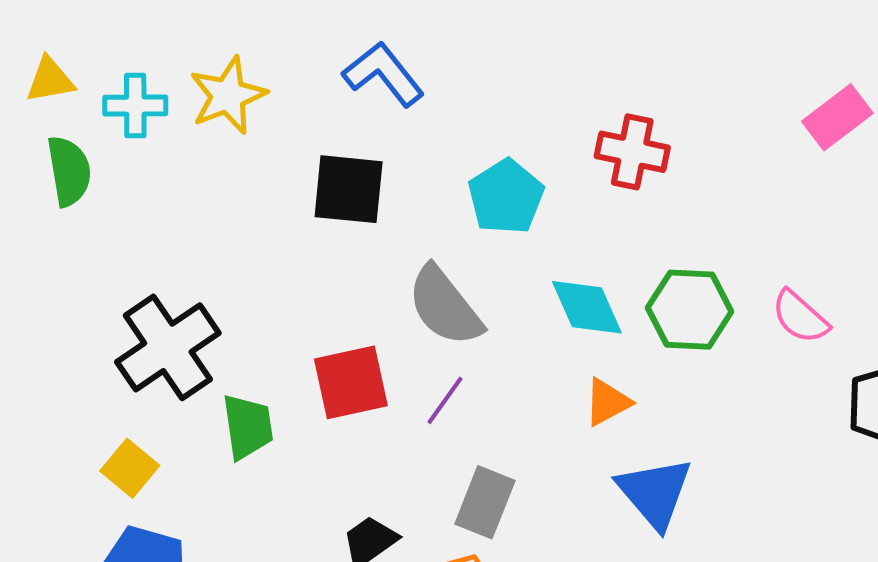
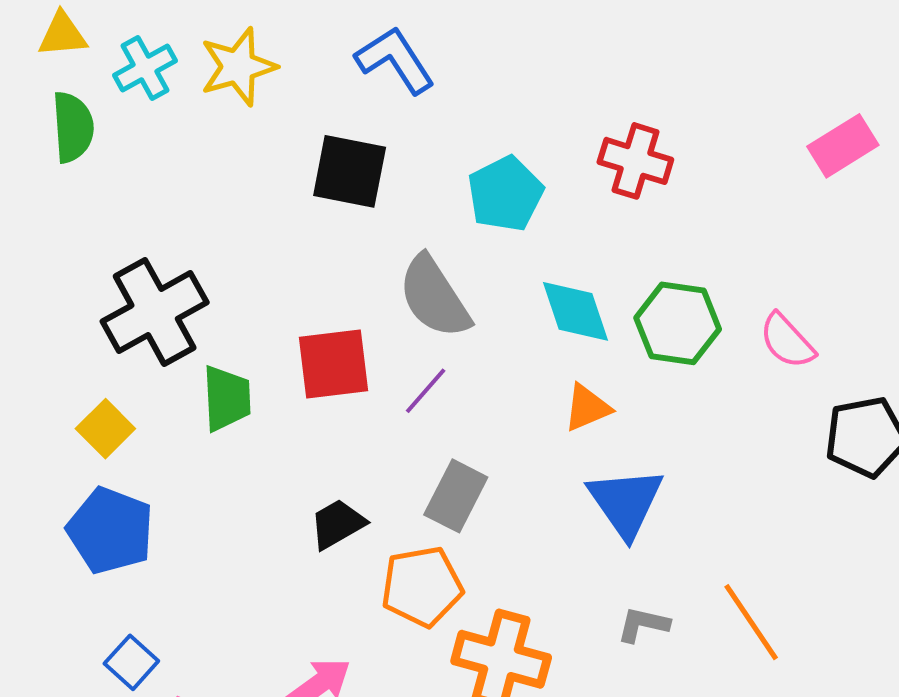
cyan cross: (135, 106) -> (145, 68), turned -34

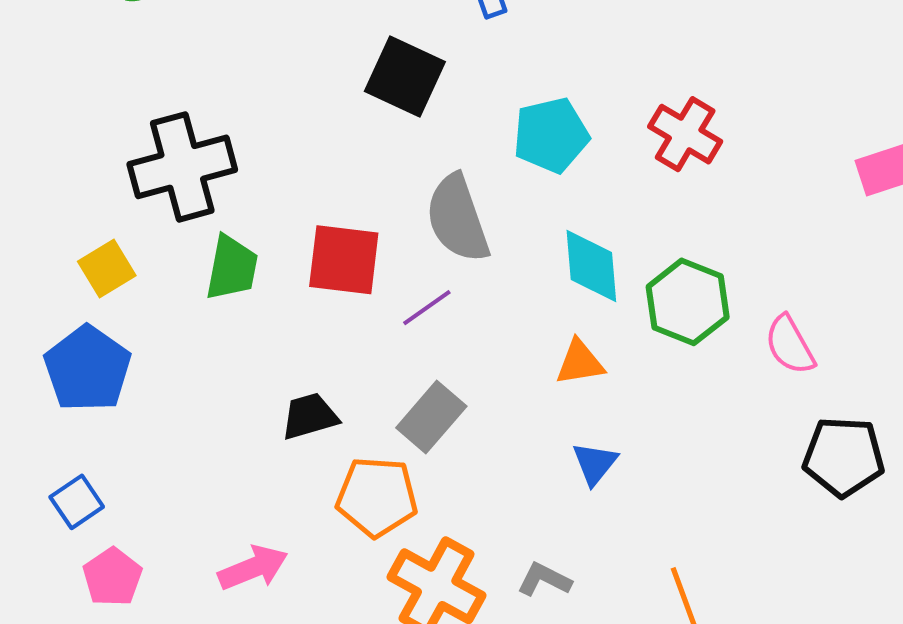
blue triangle: (626, 502) -> (595, 463), size x0.6
gray L-shape: (643, 624) -> (544, 580), moved

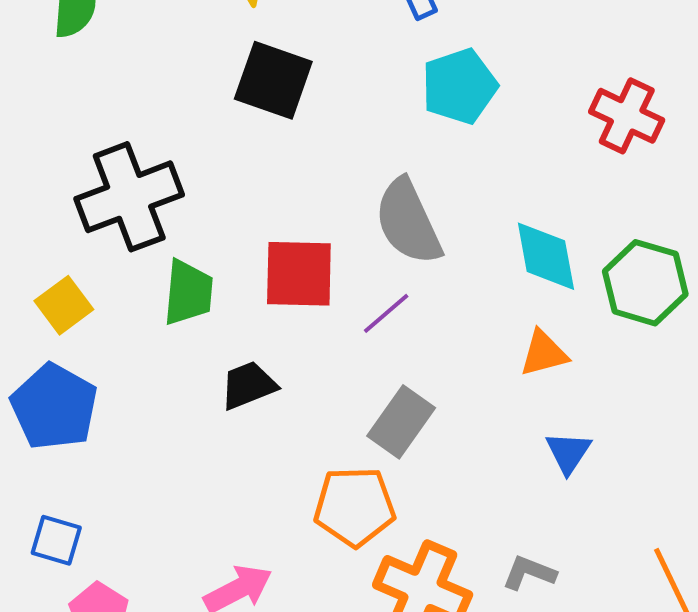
black square: (405, 76) -> (273, 80), moved
cyan pentagon: (551, 135) -> (459, 86), moved
black trapezoid: (310, 416) -> (248, 385), moved
blue square: (77, 502) -> (56, 540), turned -34

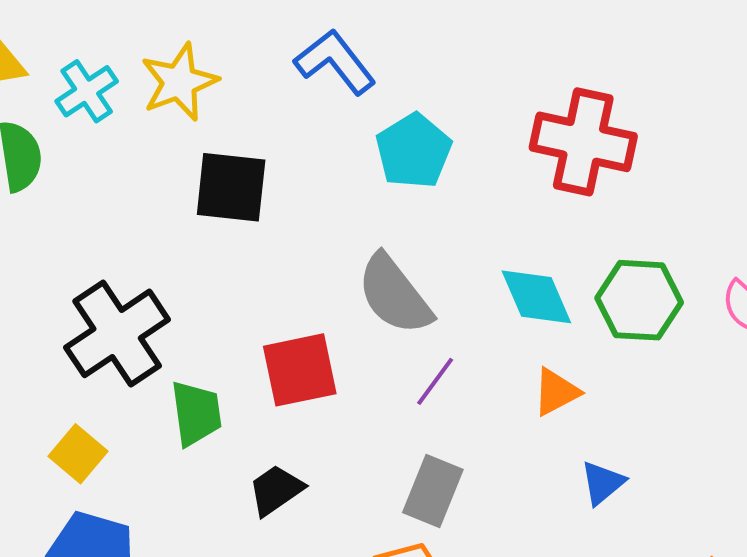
red cross: (627, 116) -> (583, 142), size x1.4
purple line: (386, 313) -> (435, 381), moved
blue triangle: (568, 452) -> (603, 483), turned 30

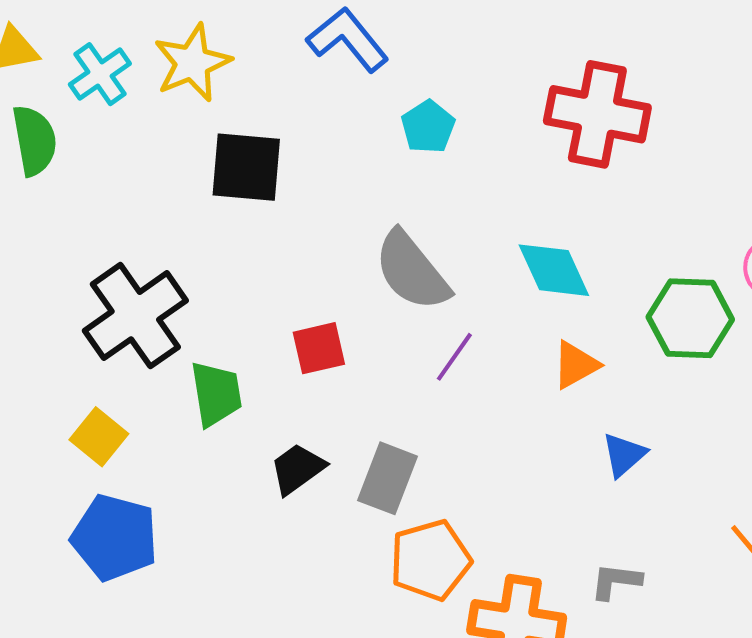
cyan pentagon: (414, 151) -> (428, 127), size x0.7
green hexagon: (639, 300) -> (690, 318), moved
red square: (300, 370) -> (319, 348), size x0.7
gray rectangle: (433, 491) -> (387, 478), moved

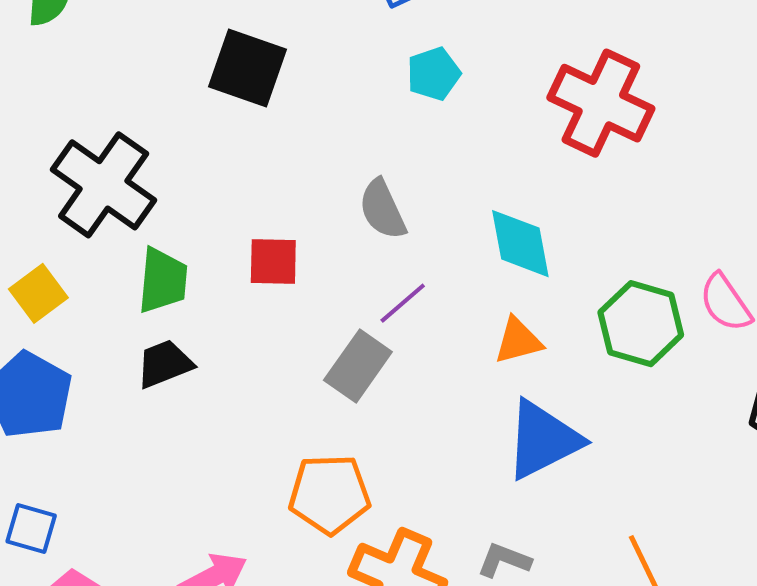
gray semicircle: (412, 271) -> (382, 209), size x0.7
black cross: (135, 316) -> (104, 185), turned -34
blue triangle: (624, 455) -> (543, 440), size x1.8
black trapezoid: (297, 469) -> (165, 364), moved
gray rectangle: (387, 478) -> (358, 366), moved

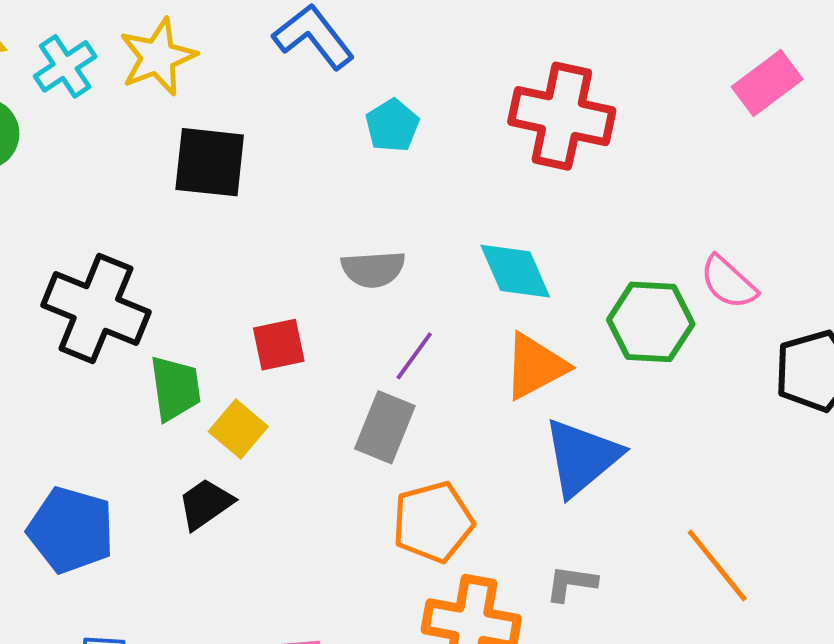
gray semicircle: (382, 209) -> (373, 269), turned -56
yellow square: (38, 293) -> (238, 429), moved
orange triangle: (518, 341) -> (535, 366), size x1.4
black trapezoid: (165, 364) -> (206, 504), moved
orange pentagon: (329, 494) -> (433, 522), moved

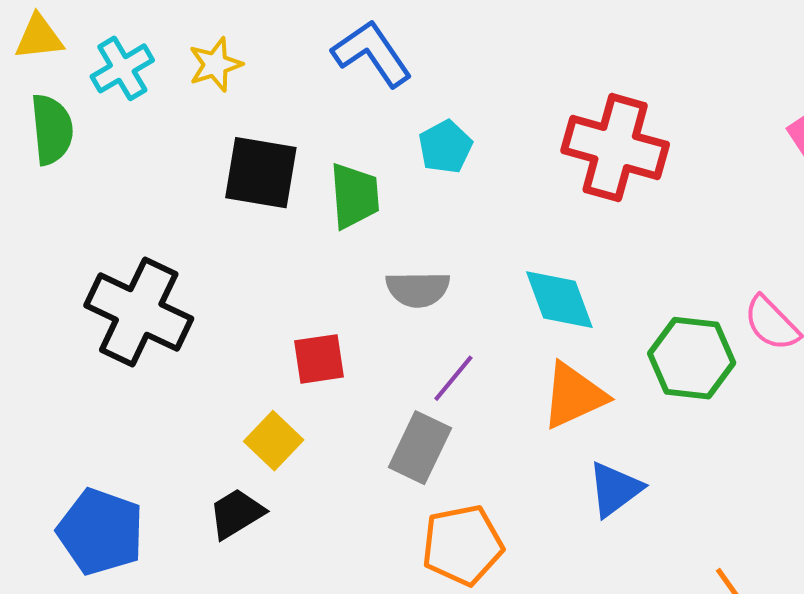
yellow star: (158, 57) -> (215, 65), size x0.7
green trapezoid: (175, 388) -> (355, 196), moved
blue triangle: (582, 457) -> (615, 489), size x0.7

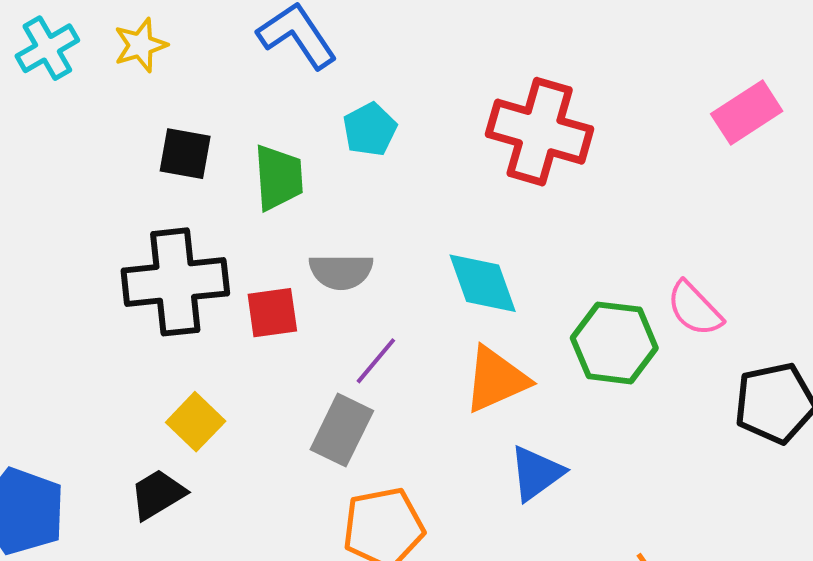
black square: (261, 173) -> (185, 154), size x0.7
black cross: (139, 312) -> (175, 282), moved, turned -32
red square: (319, 359) -> (272, 313), moved

